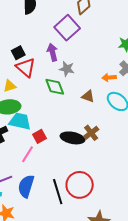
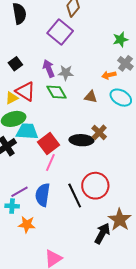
purple arrow: (52, 52) -> (49, 68), moved
red triangle: (26, 68) -> (25, 91), moved
red square: (39, 136) -> (49, 144), size x1.5
pink line: (28, 154) -> (50, 162), moved

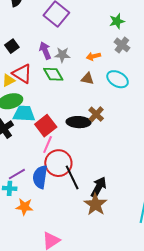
orange arrow: (109, 75) -> (93, 56), moved
red circle: (95, 186) -> (58, 163), moved
brown star: (120, 220) -> (95, 204), moved
black arrow: (102, 233) -> (99, 187), moved

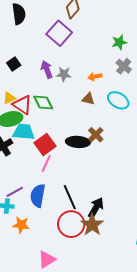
red triangle: (22, 74) -> (22, 105), moved
green diamond: (53, 74) -> (43, 103), moved
red circle: (58, 163) -> (71, 224), moved

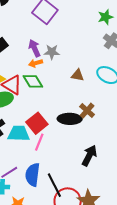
orange arrow: (95, 77) -> (36, 63), moved
cyan trapezoid: (24, 132) -> (19, 134), moved
black line: (70, 197) -> (54, 185), moved
black arrow: (96, 208) -> (89, 156), moved

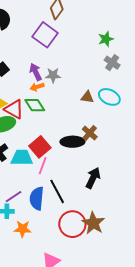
brown triangle: (78, 75) -> (87, 97), moved
black line: (54, 185) -> (57, 191), moved

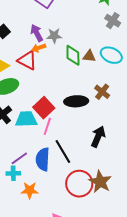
green diamond: (35, 105) -> (73, 55), moved, turned 35
red triangle: (14, 109) -> (27, 60), moved
brown cross: (90, 133) -> (102, 92), moved

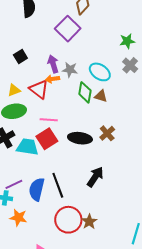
cyan ellipse: (111, 55) -> (100, 72), moved
pink line: (47, 126) -> (49, 120), moved, turned 66
brown star: (100, 182) -> (89, 222), size x0.7

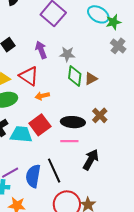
gray star: (70, 70) -> (67, 54), moved
cyan ellipse: (100, 72) -> (98, 14), moved
orange arrow: (52, 79) -> (42, 96), moved
brown triangle: (101, 96) -> (91, 79), turned -40
pink line: (49, 120) -> (69, 141), moved

